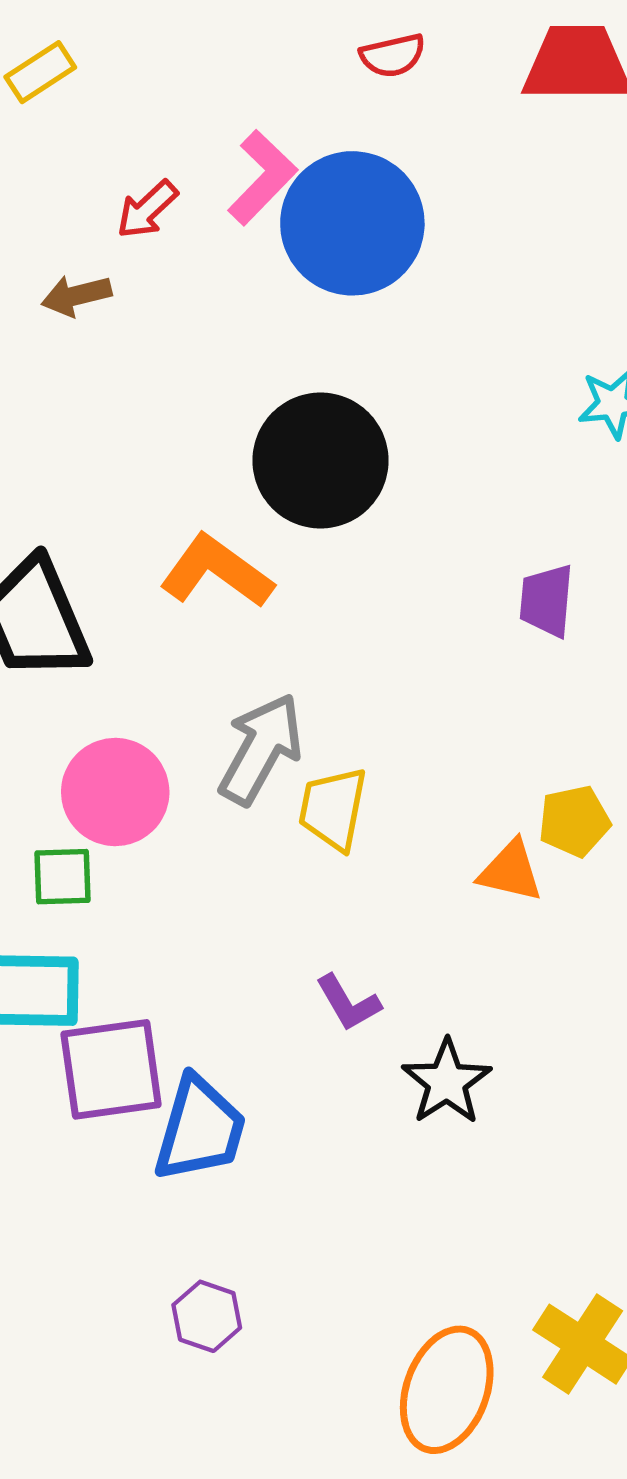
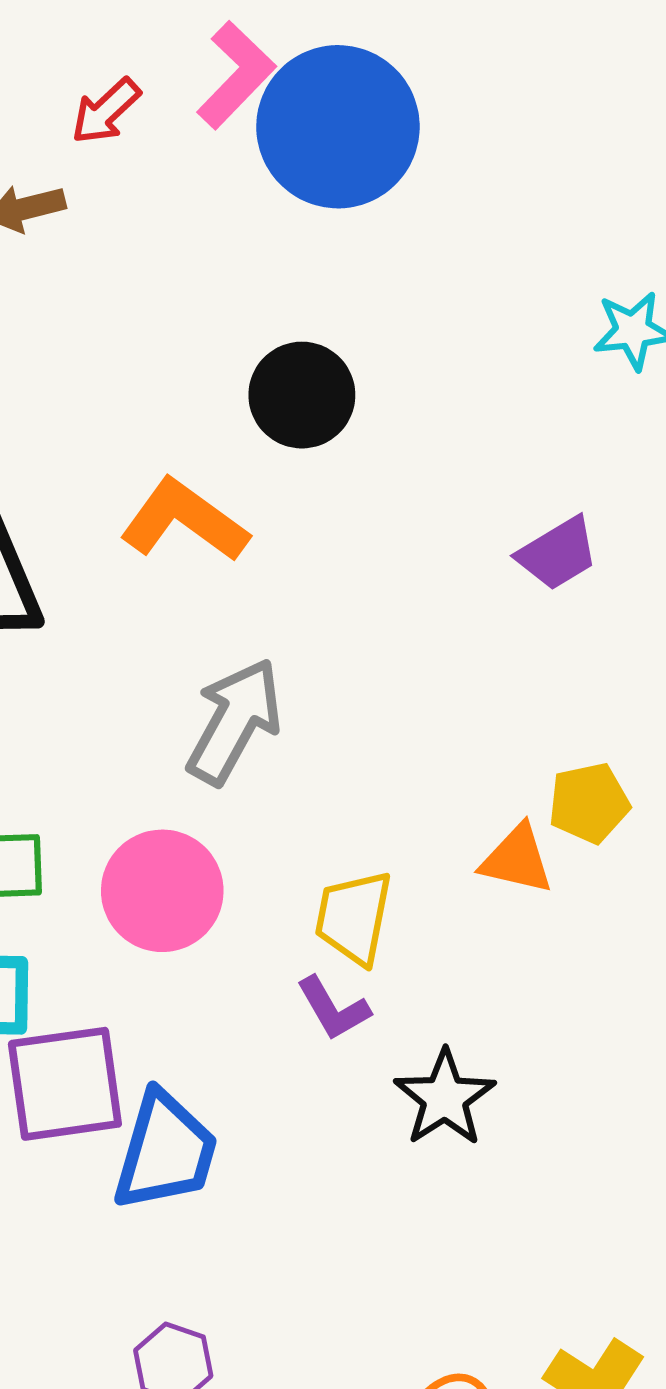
black circle: (320, 461) -> (302, 395), size x0.7
purple trapezoid: (547, 601) -> (558, 553), turned -126
pink circle: (115, 792) -> (162, 891), moved
yellow trapezoid: (333, 809) -> (354, 917), moved

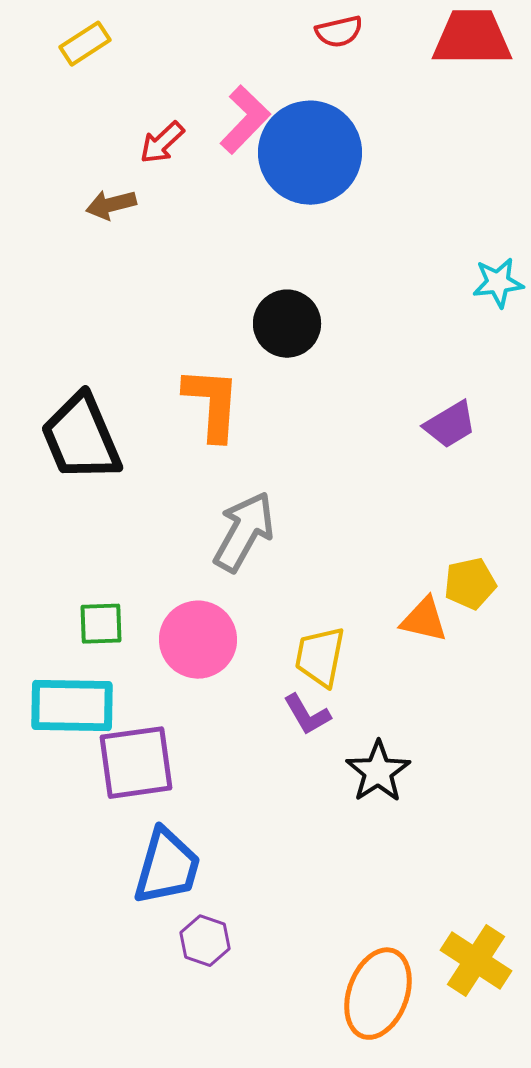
orange L-shape: (184, 521) -> (212, 404), turned 58
blue trapezoid: (165, 1151) -> (167, 867), moved

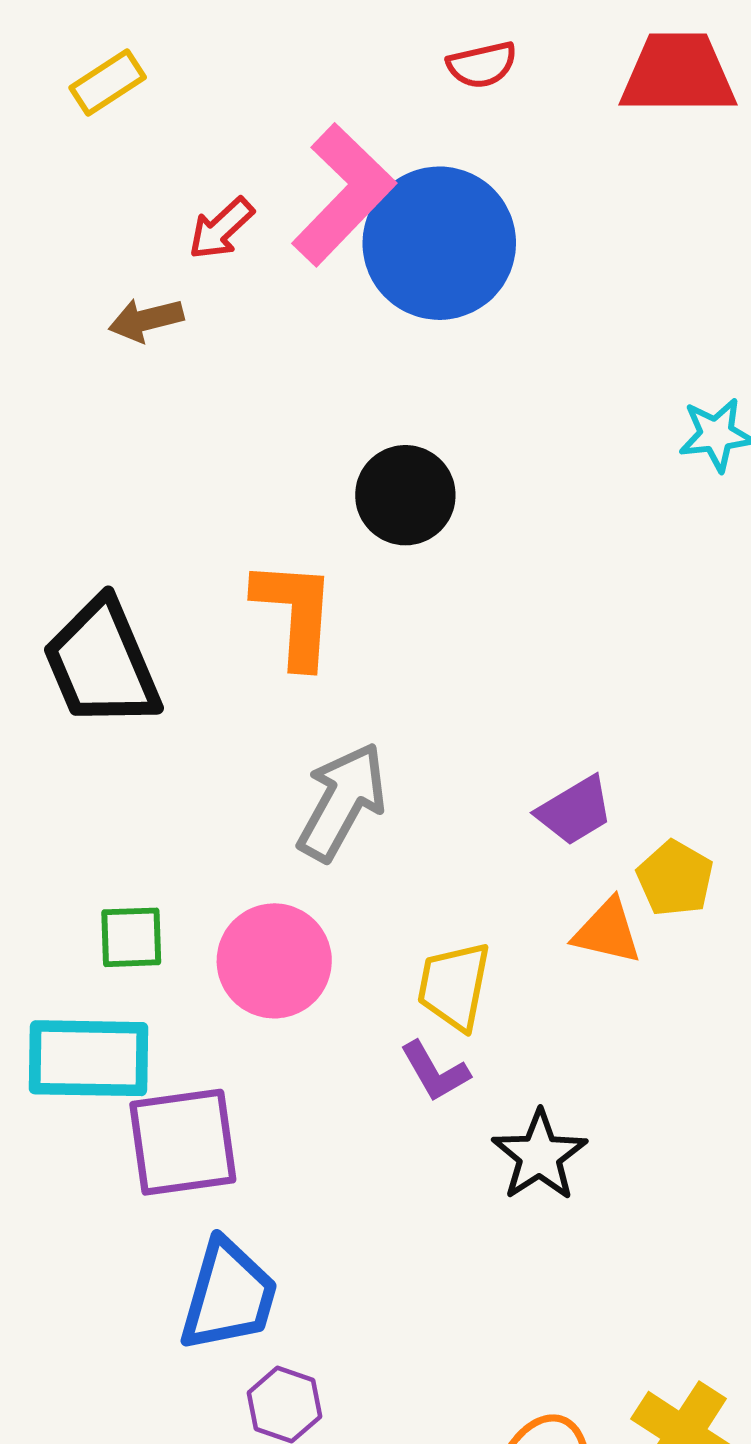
pink L-shape: (245, 120) -> (343, 195), size x1.4
purple trapezoid: (450, 425) -> (575, 811), moved
yellow pentagon: (470, 584) -> (675, 878), turned -30

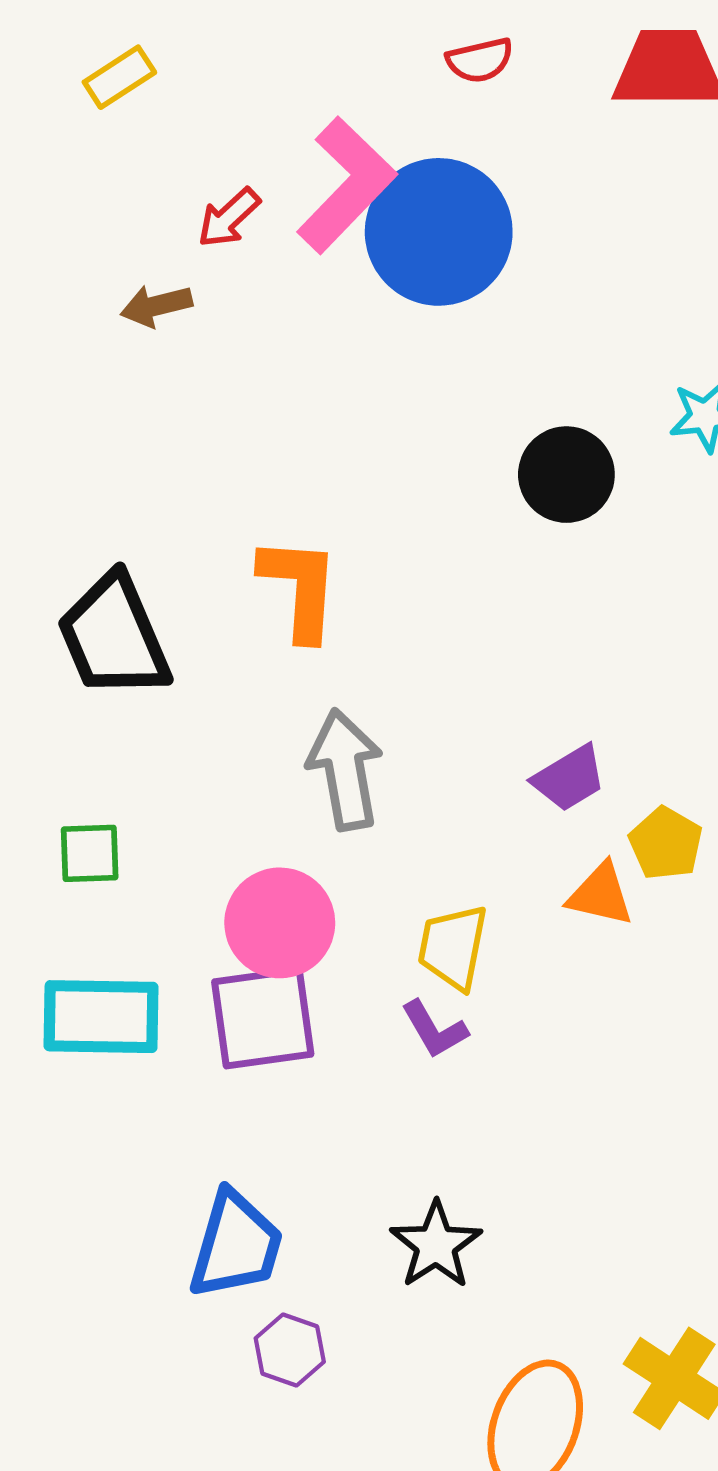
black circle: (405, 495) -> (566, 475), moved
gray arrow: (342, 802) -> (345, 770), turned -39
green square: (131, 937) -> (90, 853), moved
purple square: (183, 1142) -> (263, 1018), moved
black star: (539, 1155) -> (436, 1245), moved

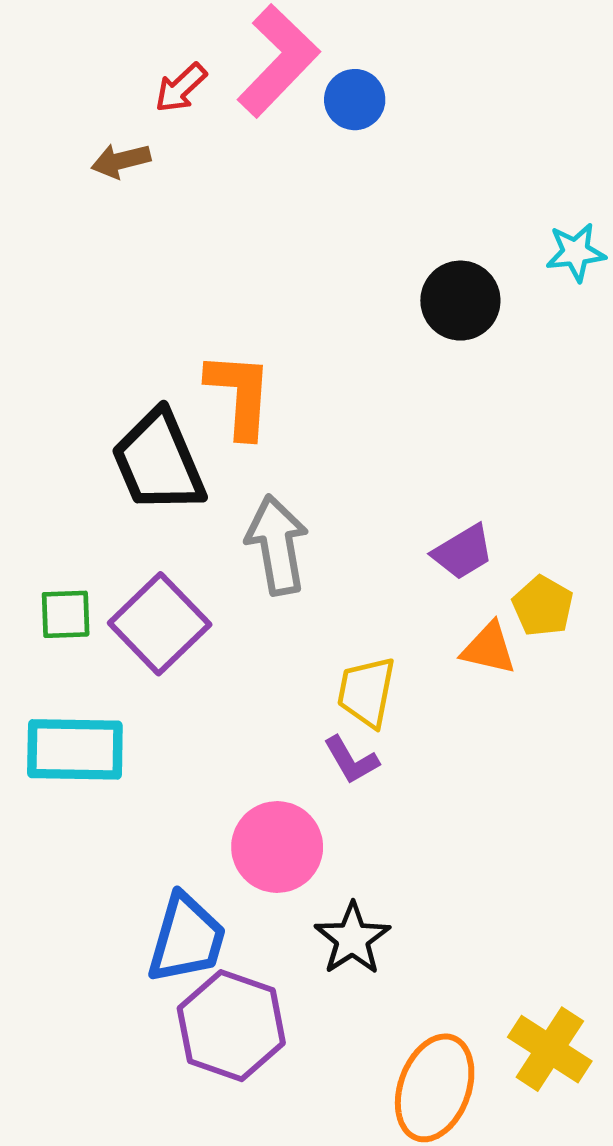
blue circle: (439, 232) -> (355, 100), size x0.5
black trapezoid: (114, 636) -> (158, 462), moved
pink circle: (280, 923) -> (277, 847), moved
purple square: (263, 1018) -> (160, 624), moved, turned -36
purple hexagon: (290, 1350) -> (231, 1026), size x1.8

